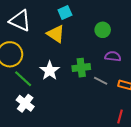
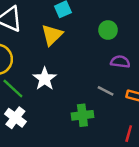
yellow triangle: (56, 34) -> (52, 35), turned 42
green cross: (81, 68) -> (82, 115), moved

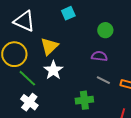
yellow triangle: (52, 35) -> (49, 46), moved
purple semicircle: (120, 62) -> (99, 56), moved

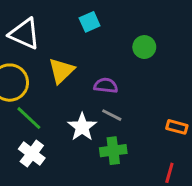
purple semicircle: (99, 56) -> (106, 85), moved
white star: (53, 70) -> (82, 127), moved
gray line: (103, 80) -> (112, 115), moved

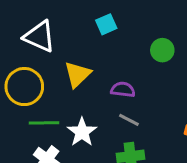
green line: (29, 118) -> (44, 123), turned -44
white star: (82, 127) -> (82, 132), moved

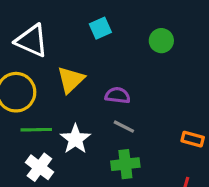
green circle: (162, 50) -> (161, 41), moved

